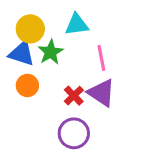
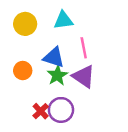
green star: (51, 52) -> (57, 75), moved
blue triangle: (22, 54) -> (54, 57), moved
red cross: (74, 96) -> (41, 111), moved

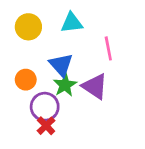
pink line: (84, 48) -> (108, 48), moved
blue triangle: (54, 57) -> (61, 65), turned 30
purple circle: (61, 110) -> (45, 107), moved

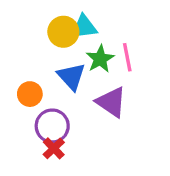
yellow circle: (28, 27) -> (63, 32), moved
green star: (65, 85) -> (100, 59), moved

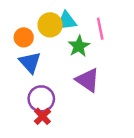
pink line: (127, 57) -> (100, 29), moved
blue triangle: (71, 76) -> (30, 62), moved
orange circle: (30, 94) -> (24, 37), moved

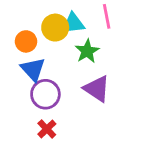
pink line: (100, 29) -> (107, 16), moved
purple circle: (41, 99) -> (45, 94), moved

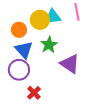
green star: (87, 51) -> (49, 45), moved
purple circle: (45, 94) -> (19, 70), moved

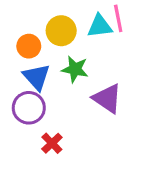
cyan triangle: (53, 17) -> (100, 26), moved
green star: (49, 45) -> (75, 69), turned -30

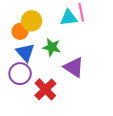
yellow circle: (61, 31) -> (32, 21), moved
red cross: (52, 143) -> (45, 89), moved, size x1.5

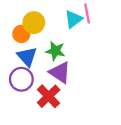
cyan triangle: (69, 18) -> (73, 19), turned -30
purple triangle: (74, 67) -> (60, 72), moved

